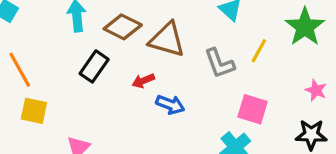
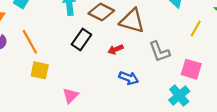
gray L-shape: (219, 63) -> (159, 52), moved
blue arrow: (170, 105) -> (129, 78), moved

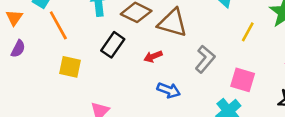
orange line: (30, 42) -> (58, 25), moved
gray L-shape: (159, 52) -> (205, 59), turned -120
yellow square: (40, 70) -> (70, 67), moved

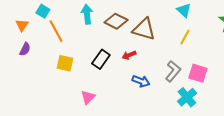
yellow line: (248, 32) -> (185, 37), moved
black rectangle: (113, 45) -> (101, 59), moved
gray L-shape: (205, 59) -> (173, 71), moved

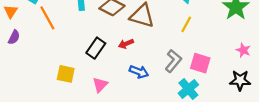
yellow square: (65, 63) -> (66, 74), moved
pink triangle: (88, 97) -> (100, 85), moved

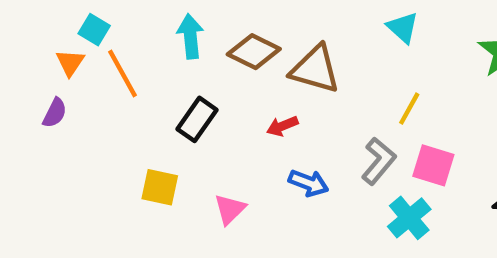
orange triangle: (11, 11) -> (70, 63), moved
yellow line: (186, 24) -> (409, 109), moved
black rectangle: (96, 48) -> (197, 119), moved

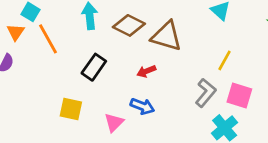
blue arrow: (309, 183) -> (142, 106), moved

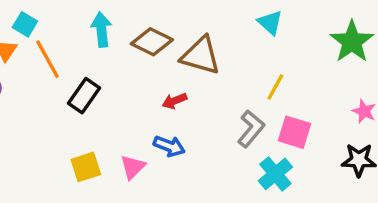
black rectangle: (94, 67) -> (84, 96), moved
yellow square: (71, 109) -> (86, 167), moved, turned -30

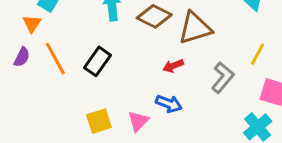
brown triangle: (201, 56) -> (195, 28), turned -33
orange line: (48, 59) -> (55, 59), moved
gray L-shape: (251, 129) -> (223, 77), moved

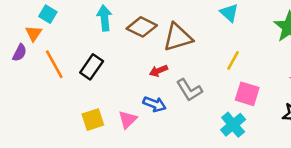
purple semicircle: (22, 57) -> (20, 53), moved
gray L-shape: (223, 77) -> (189, 90), moved, turned 108

